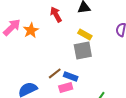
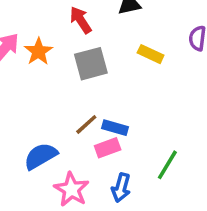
yellow rectangle: (85, 35) -> (151, 54), moved
gray square: (83, 51) -> (91, 64), moved

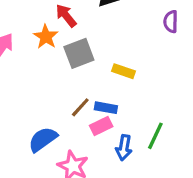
orange star: (38, 51) -> (46, 37), moved
yellow rectangle: (151, 54) -> (123, 71), moved
blue arrow: (121, 188) -> (124, 148), moved

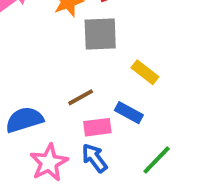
blue rectangle: (106, 108) -> (129, 113), moved
blue arrow: (124, 148) -> (94, 158), moved, turned 115

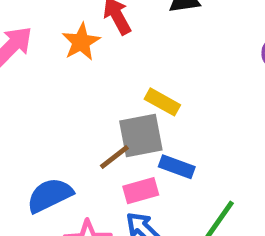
gray square: (100, 34) -> (141, 135), moved
yellow rectangle: (145, 72) -> (162, 102), moved

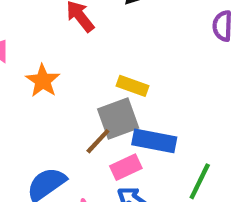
orange star: (81, 42) -> (43, 81), moved
blue rectangle: (177, 167) -> (154, 141), size x1.4

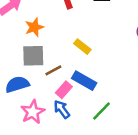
gray square: (118, 118) -> (33, 56), moved
pink rectangle: (126, 167) -> (64, 90), turned -42

